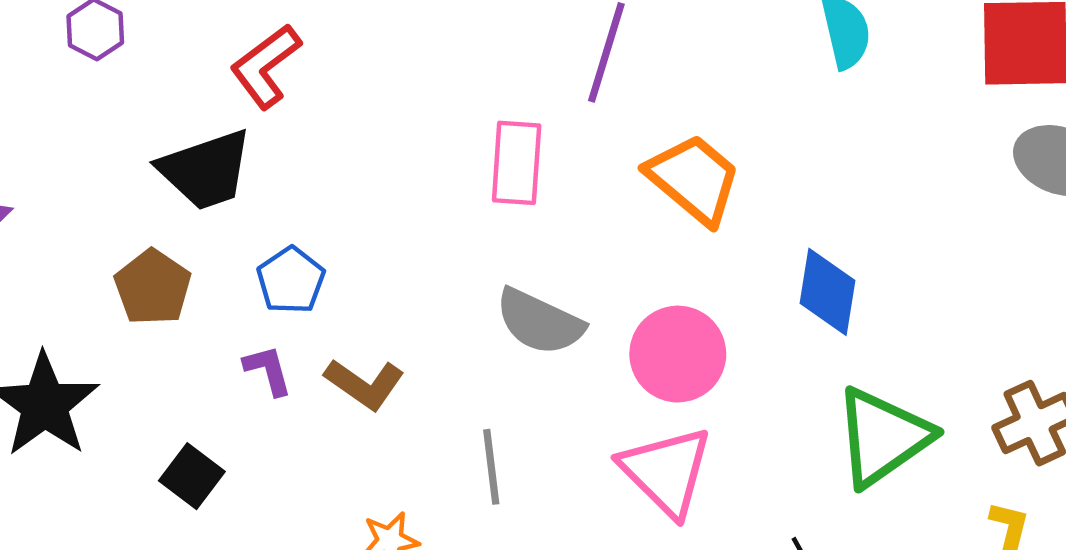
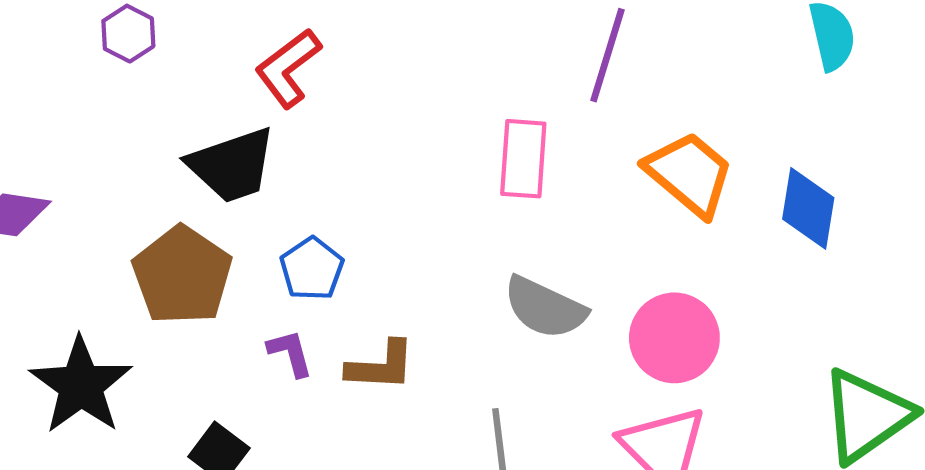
brown pentagon: (153, 287) -> (182, 275), size x1.4
blue diamond: (827, 292) -> (808, 208), moved
brown L-shape: (365, 384) -> (381, 366), turned -32

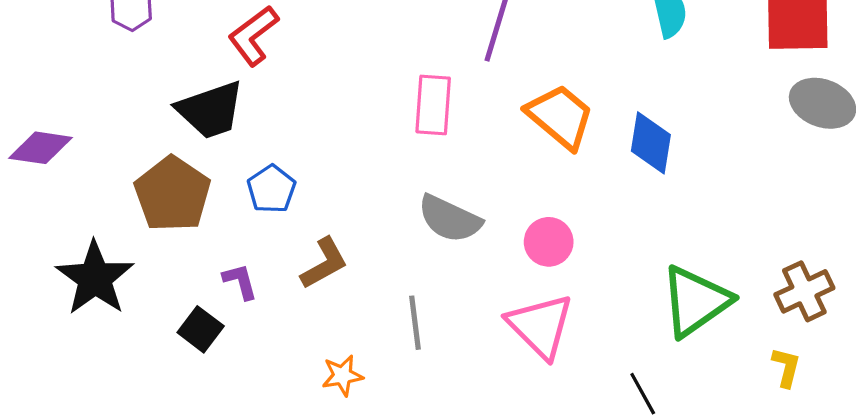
pink circle: (674, 338) -> (549, 242), size x0.7
purple L-shape: (290, 353) -> (240, 281), moved
brown L-shape: (381, 366) -> (324, 263), turned -32

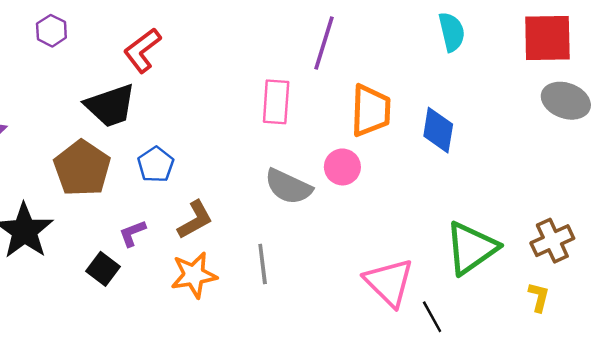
orange trapezoid: (560, 116) -> (371, 110), turned 52
pink circle: (549, 242) -> (342, 167), moved
purple L-shape: (240, 281) -> (132, 233), turned -96
pink triangle: (540, 326) -> (389, 282), moved
orange star: (342, 375) -> (194, 275), moved, size x1.5

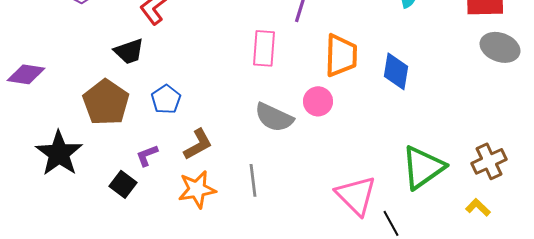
black trapezoid: (110, 106) -> (129, 51), size x0.7
yellow L-shape: (539, 297) -> (478, 207), turned -60

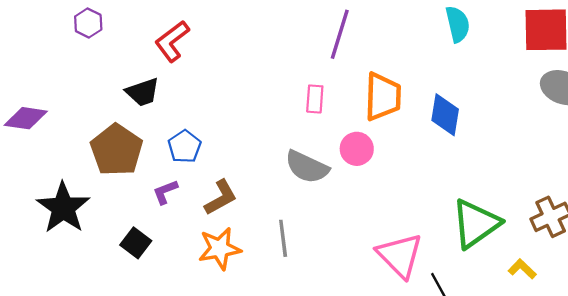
pink rectangle: (264, 48) -> (315, 99), moved, size x0.7
purple L-shape: (147, 155) -> (165, 192), moved
yellow L-shape: (478, 207) -> (522, 269), moved

